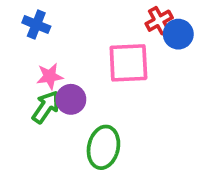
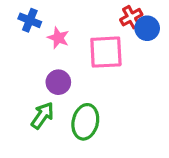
pink star: (50, 76) -> (58, 38), moved, turned 30
green arrow: (46, 107) -> (42, 115), moved

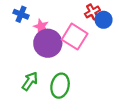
pink square: (106, 52) -> (75, 37), turned 35
purple circle: (58, 82) -> (48, 43), moved, size x1.6

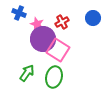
red cross: (92, 12) -> (62, 22), moved
pink square: (75, 37) -> (58, 50), moved

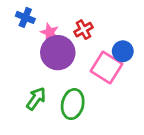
blue circle: (93, 18) -> (123, 51), moved
pink square: (58, 50) -> (107, 68), moved

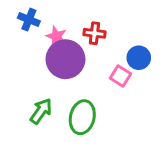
red cross: (84, 30) -> (94, 33), turned 36
pink square: (107, 68) -> (120, 76), size x0.6

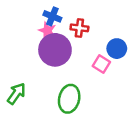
blue cross: (29, 20) -> (52, 16), moved
green arrow: (41, 111) -> (16, 94), moved

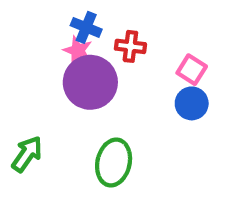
blue circle: (117, 49) -> (192, 103), moved
pink square: (101, 64) -> (192, 70), moved

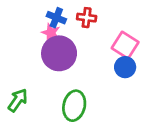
red cross: (130, 46) -> (87, 18), moved
pink square: (192, 70) -> (125, 45), size x1.4

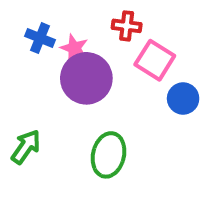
blue cross: (56, 18) -> (40, 38), moved
pink square: (125, 45) -> (155, 60), moved

